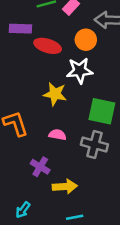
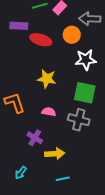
white star: (80, 71) -> (86, 60), moved

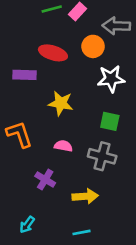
purple rectangle: (19, 26) -> (25, 75), moved
green square: (85, 93) -> (110, 121), size x0.7
yellow arrow: (55, 154) -> (85, 196), moved

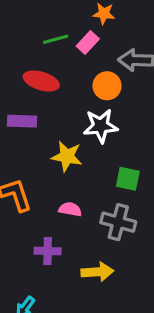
red ellipse: (53, 53) -> (41, 81), moved
white star: (111, 79) -> (101, 126), moved
purple cross: (45, 179) -> (48, 251), turned -30

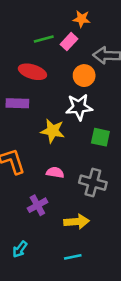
green square: (128, 179) -> (100, 137), moved
purple cross: (48, 251) -> (37, 205), turned -30

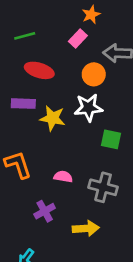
orange star: (82, 19) -> (91, 15), turned -30
green line: (44, 39) -> (25, 36), moved
yellow star: (53, 131) -> (53, 118), moved

